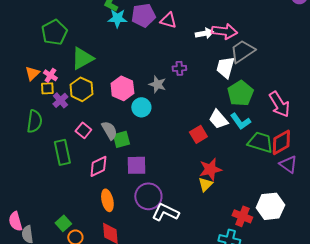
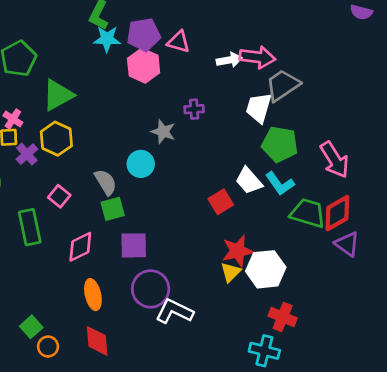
pink hexagon: (122, 88) -> (144, 66), moved
green pentagon: (240, 93) -> (280, 144), turned -30
gray semicircle: (109, 130) -> (106, 182), moved
white hexagon: (270, 206) -> (266, 269), moved

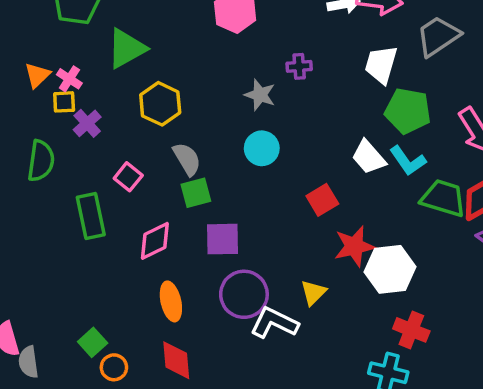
gray trapezoid: (283, 85) -> (438, 36), moved
yellow hexagon: (56, 139) -> (160, 104), moved
cyan circle: (141, 164) -> (262, 148), moved
red square: (221, 202) -> (322, 200), moved
yellow triangle: (231, 272) -> (313, 293), moved

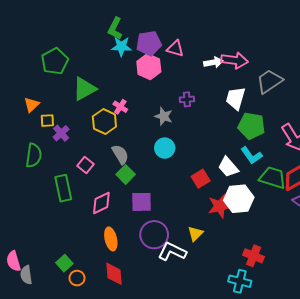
pink cross: (69, 79) -> (120, 107), moved
white trapezoid: (369, 157) -> (228, 167), moved
green square: (196, 193) -> (126, 174), turned -30
white hexagon: (390, 269) -> (239, 199), moved

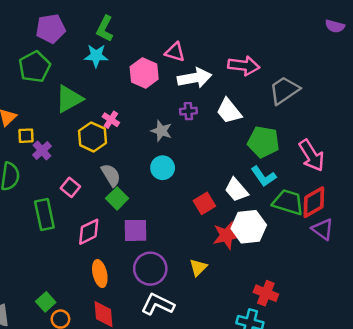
purple pentagon: (149, 43) -> (51, 29), moved
cyan star: (121, 47) -> (96, 56), moved
white arrow: (213, 62) -> (195, 78), moved, size x1.5
white trapezoid: (236, 98) -> (229, 111), moved, turned -55
white L-shape: (172, 252) -> (158, 304), moved

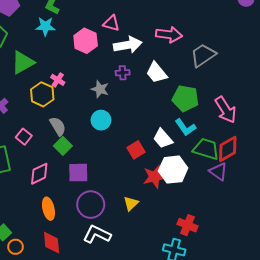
purple triangle: (323, 229) -> (218, 172), moved

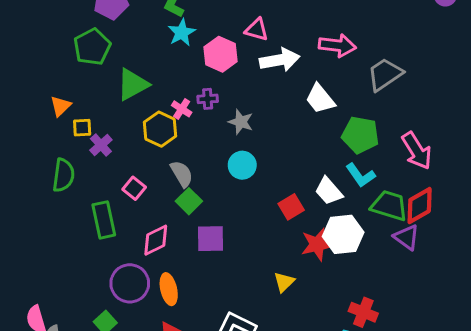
cyan star: (45, 26) -> (182, 33), moved, turned -30
purple cross: (123, 73) -> (208, 99), moved
purple circle: (91, 205) -> (130, 283), moved

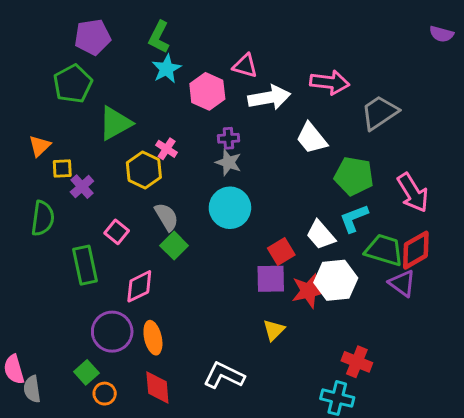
purple cross: (208, 99) -> (228, 138), moved
cyan circle: (242, 165) -> (230, 208), size x1.4
cyan L-shape: (360, 175) -> (354, 218), turned 104
purple square: (210, 239) -> (271, 279), moved

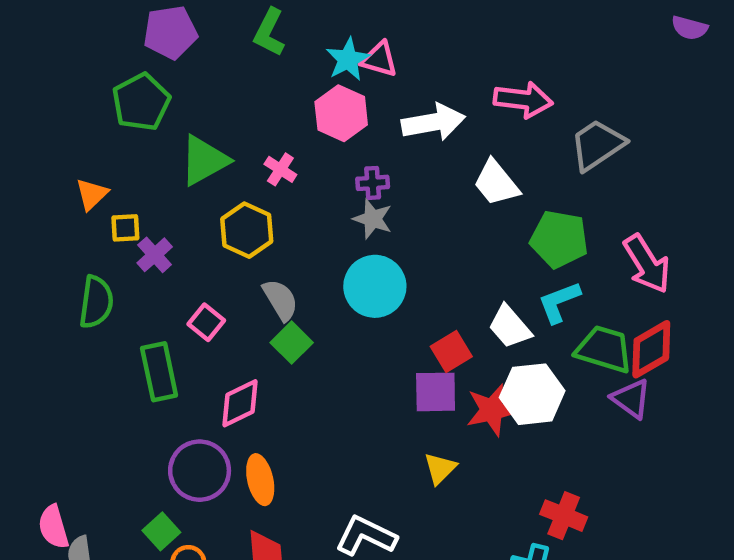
pink triangle: (245, 66) -> (379, 59), moved
cyan star: (167, 69) -> (348, 59), moved
pink cross: (167, 149) -> (280, 169), moved

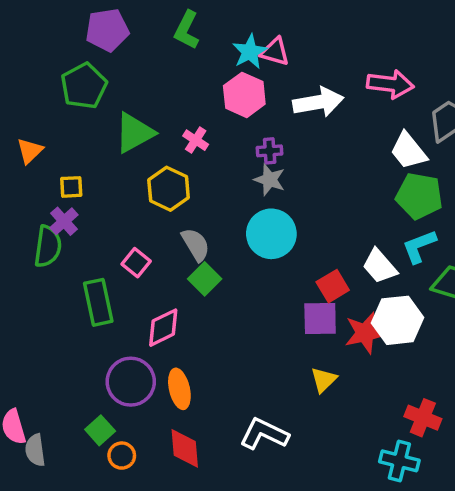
white trapezoid: (496, 183) -> (408, 151), moved
orange triangle: (92, 194) -> (30, 151), moved
purple cross: (155, 255) -> (64, 221), moved

